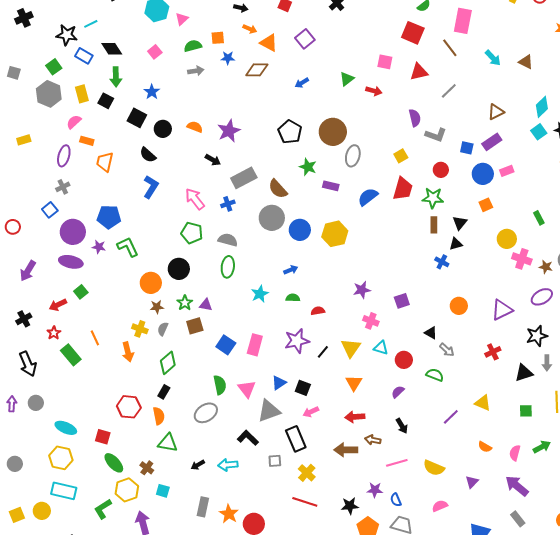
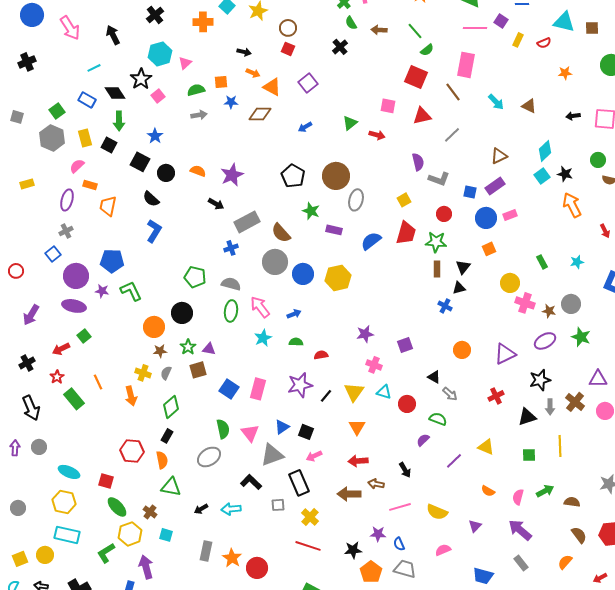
black star: (67, 35) -> (141, 79), moved, turned 30
pink arrow: (195, 199) -> (260, 307), moved
purple semicircle: (398, 392) -> (423, 440), moved

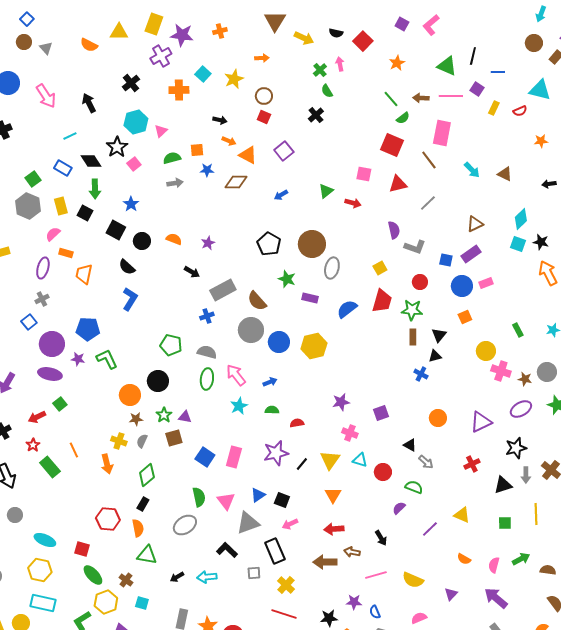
brown arrow: (379, 30) -> (421, 98), moved
purple star: (232, 175) -> (208, 243), size x0.6
cyan square: (542, 176) -> (518, 244), turned -35

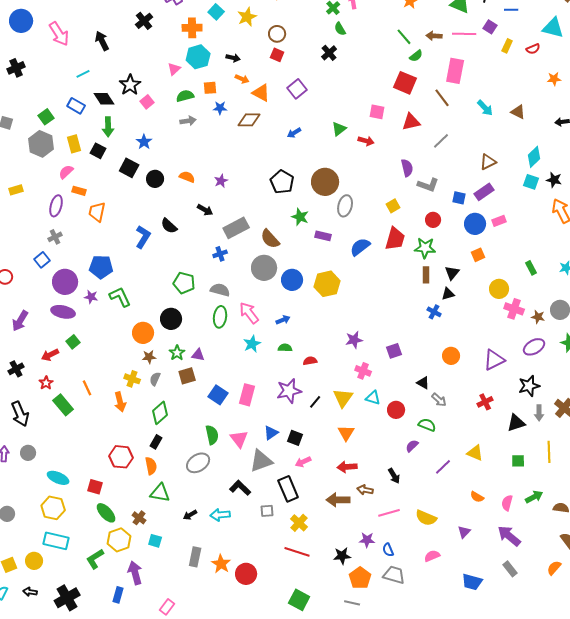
cyan hexagon: (136, 122) -> (198, 57), moved
black semicircle: (127, 267) -> (169, 226), moved

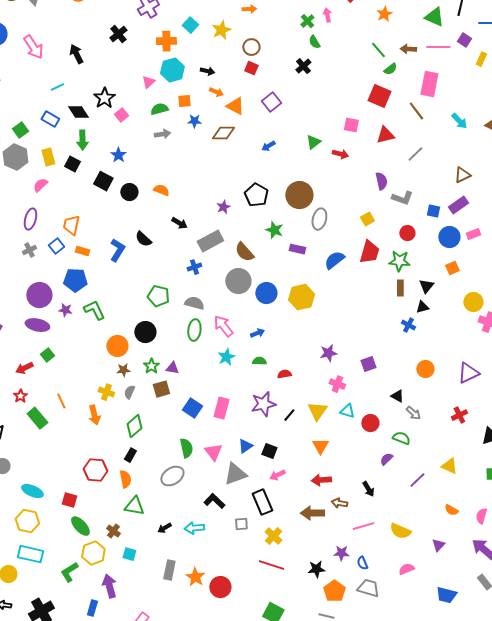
purple star: (221, 181) -> (223, 207), moved
orange rectangle: (79, 191) -> (82, 251), moved
blue square: (42, 260) -> (56, 246), moved

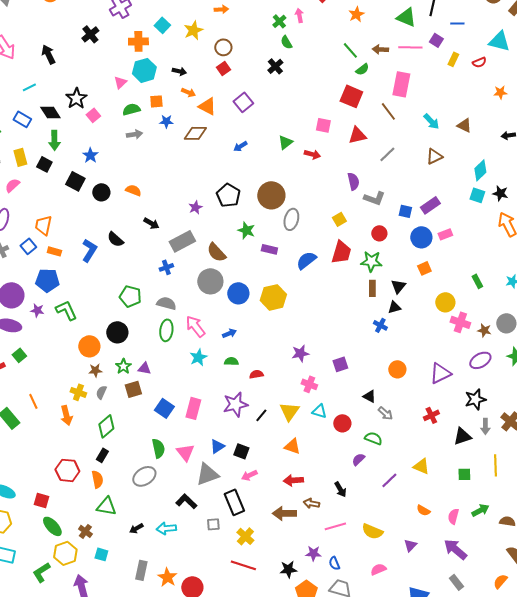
red square: (251, 68) -> (223, 68), turned 32
brown triangle: (462, 175) -> (434, 156), moved
orange triangle: (320, 446) -> (292, 446), turned -42

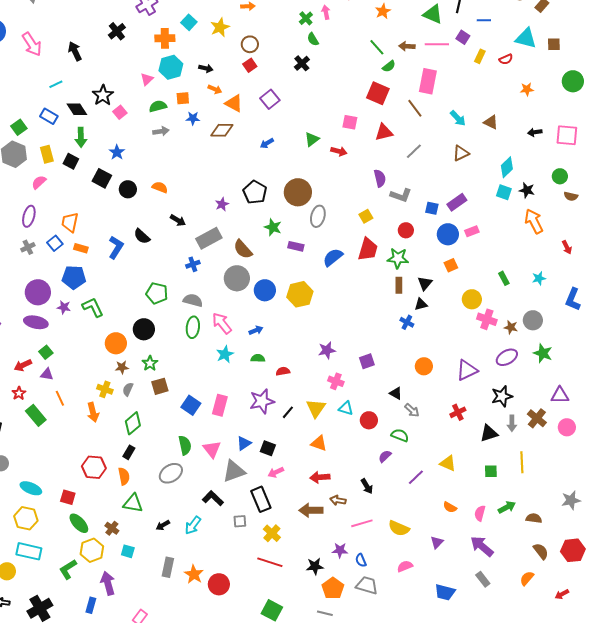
purple triangle: (144, 368) -> (47, 374), moved
cyan arrow: (166, 528) -> (193, 525), turned -48

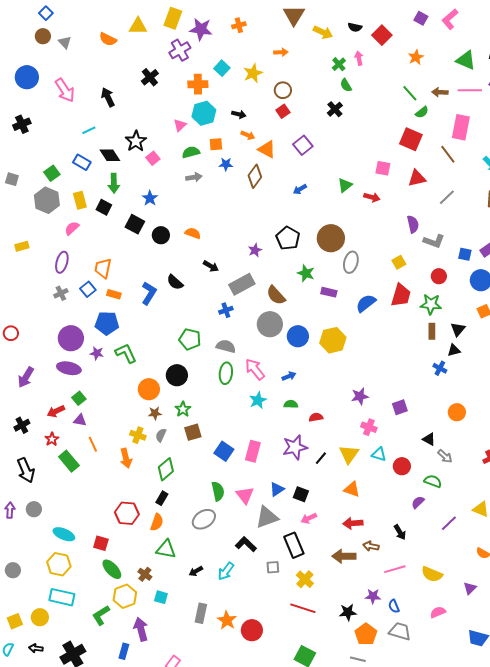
brown diamond: (222, 130) -> (255, 176), turned -55
orange semicircle: (124, 476) -> (157, 522), turned 30

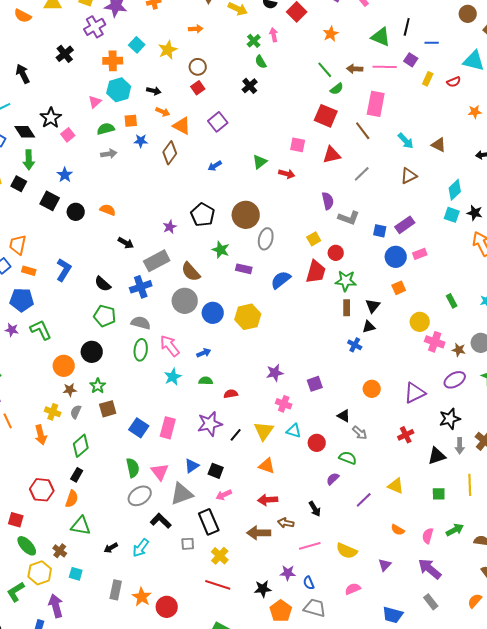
red circle: (439, 276) -> (336, 253), moved
black semicircle: (175, 282) -> (103, 284), moved
blue cross: (226, 310) -> (141, 287), size x1.5
gray ellipse: (204, 519) -> (140, 496), moved

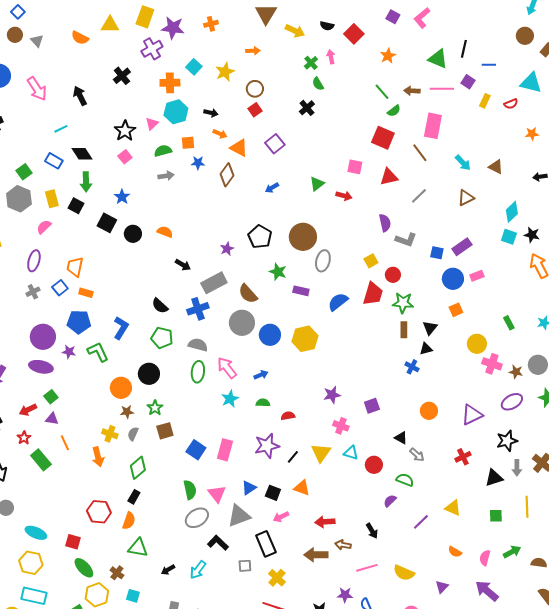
black star: (51, 118) -> (125, 131), moved
blue L-shape: (64, 270) -> (121, 328), moved
orange triangle: (267, 466) -> (302, 488), moved

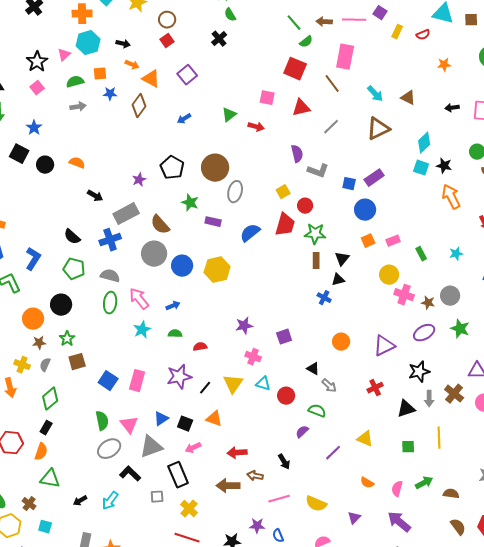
brown triangle: (466, 198) -> (378, 129), size x1.4
pink rectangle: (477, 276) -> (393, 241), moved

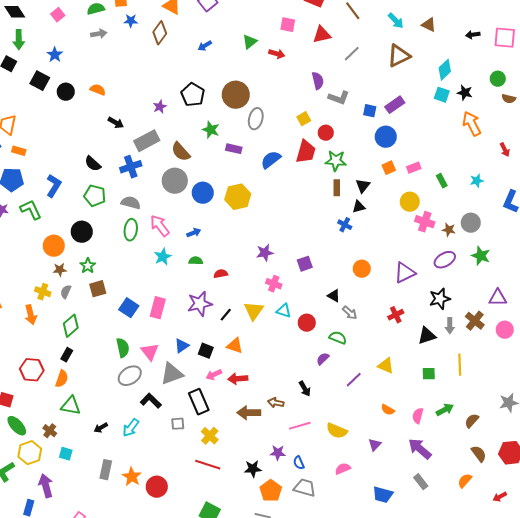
red arrow: (237, 453) -> (238, 379), moved
brown semicircle: (451, 494) -> (472, 421), turned -56

